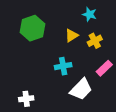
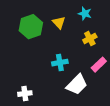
yellow triangle: (72, 35) -> (59, 23), moved, turned -40

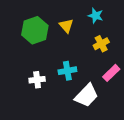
white cross: (25, 94) -> (37, 80), moved

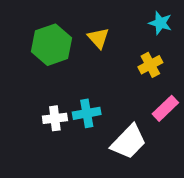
cyan star: (96, 16) -> (160, 23), moved
cyan cross: (67, 71) -> (87, 113), moved

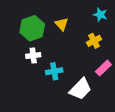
white cross: (55, 118) -> (33, 56), moved

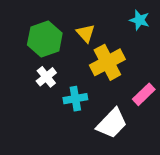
yellow cross: (94, 41) -> (107, 62), moved, size x1.6
white cross: (33, 56) -> (46, 77), turned -32

